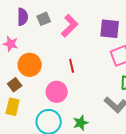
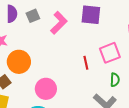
purple square: (110, 29) -> (91, 15), moved
red line: (72, 66) -> (86, 63), moved

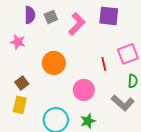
orange circle: (19, 62) -> (54, 63), moved
pink circle: (46, 89) -> (84, 90), moved

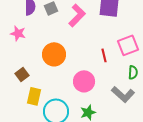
yellow rectangle: (20, 105) -> (34, 96), moved

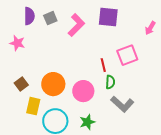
orange circle: (54, 54) -> (53, 84), moved
green semicircle: (133, 72) -> (110, 82), moved

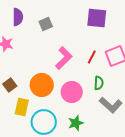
gray square: (50, 18) -> (46, 24), moved
pink L-shape: (76, 25) -> (64, 58), moved
red line: (103, 65) -> (92, 57), moved, turned 40

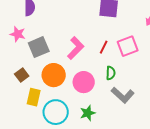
gray square: (46, 24) -> (39, 47), moved, size x1.5

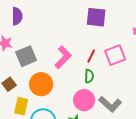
green semicircle: (111, 73) -> (89, 76), moved
pink circle: (84, 82) -> (84, 100), moved

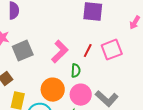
green semicircle: (89, 76) -> (76, 71), moved
orange circle: (41, 84) -> (53, 90), moved

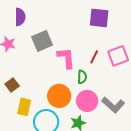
gray square: (23, 51) -> (42, 41), moved
pink L-shape: (60, 52) -> (66, 58), turned -50

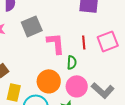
red line: (94, 57) -> (84, 42), turned -32

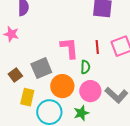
gray square: (32, 26) -> (41, 68), moved

